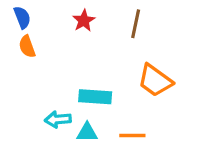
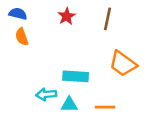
blue semicircle: (22, 17) -> (18, 14), turned -54

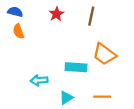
cyan rectangle: (76, 76) -> (76, 67), moved
cyan triangle: (69, 105) -> (66, 98), moved, turned -32
orange line: (105, 107) -> (102, 97), moved

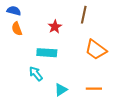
red star: (56, 14) -> (55, 27), moved
cyan rectangle: (76, 67) -> (47, 53), moved
cyan arrow: (39, 80) -> (36, 74), turned 56

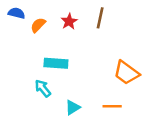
red star: (55, 27) -> (69, 21), moved
orange semicircle: (17, 29) -> (38, 25), moved, turned 64
orange trapezoid: (96, 50) -> (126, 73), moved

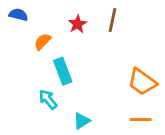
orange semicircle: (38, 25) -> (43, 42), moved
cyan rectangle: (56, 63) -> (63, 71), turned 65
orange line: (112, 106) -> (141, 120), moved

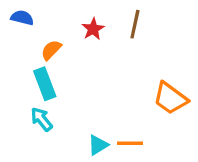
cyan rectangle: (63, 71) -> (45, 84), moved
cyan arrow: (48, 99) -> (41, 119), moved
orange line: (141, 120) -> (130, 143), moved

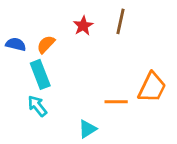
blue semicircle: (22, 18) -> (16, 44), moved
orange trapezoid: (170, 98) -> (152, 87), turned -100
orange line: (130, 143) -> (116, 102), moved

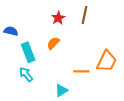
orange semicircle: (46, 44) -> (53, 43), moved

